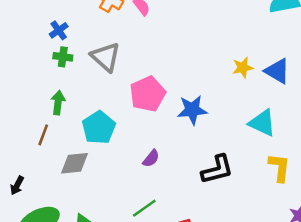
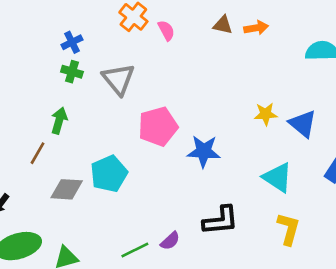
cyan pentagon: (99, 128) -> (109, 174), moved
purple semicircle: (151, 158) -> (170, 241), moved

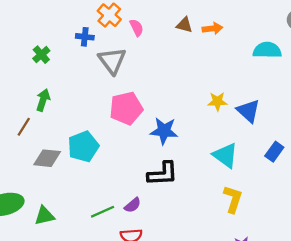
blue cross: (72, 42) -> (85, 37), moved, turned 30
green cross: (72, 72) -> (41, 55), moved, turned 30
gray triangle: (119, 79) -> (112, 61), moved
black L-shape: (221, 220) -> (163, 174), moved

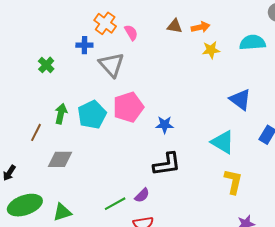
green arrow: (43, 100) -> (61, 114), moved
yellow star: (217, 101) -> (211, 50), moved
blue star: (164, 131) -> (165, 125), size x0.7
cyan pentagon: (83, 147) -> (92, 115), moved

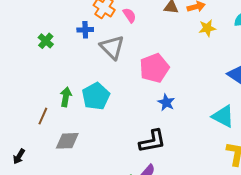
green cross: (46, 65) -> (46, 41), moved
pink pentagon: (128, 107) -> (154, 68), moved
blue star: (165, 125) -> (166, 102), turned 30
black L-shape: (167, 164) -> (152, 141), moved

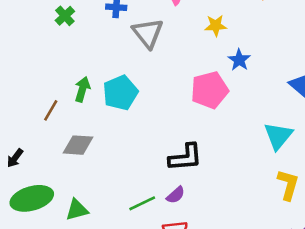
yellow star: (207, 28) -> (216, 26), moved
pink pentagon: (154, 68) -> (210, 90), moved
blue star: (166, 102) -> (239, 60), moved
cyan triangle: (223, 116) -> (278, 136), turned 35

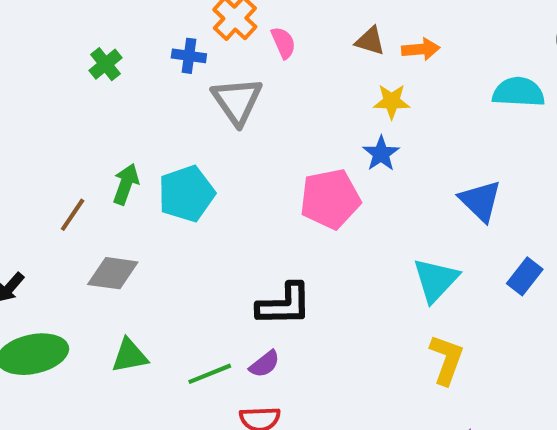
yellow star: (216, 26) -> (392, 101), moved
green triangle: (77, 210) -> (129, 356), moved

